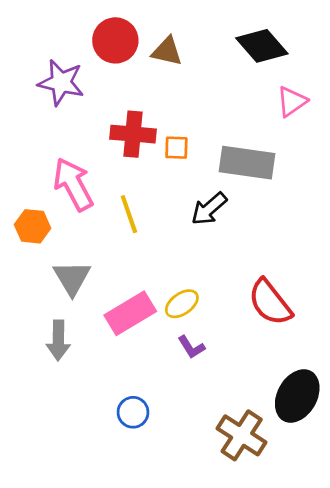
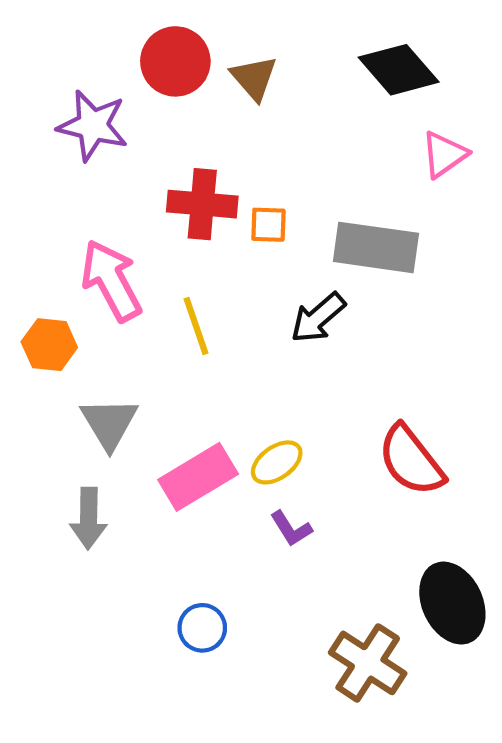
brown triangle: (167, 51) -> (254, 78), turned 36
black ellipse: (297, 396) -> (452, 603), turned -54

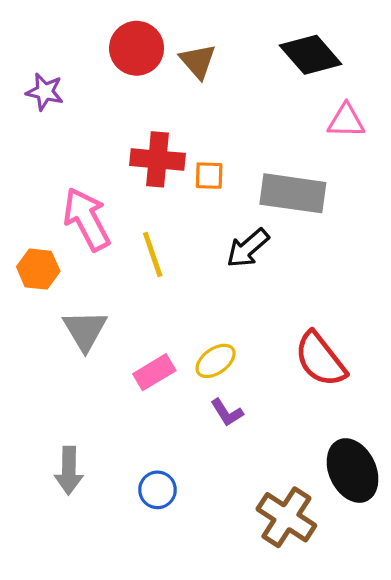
purple star: (93, 125) -> (45, 92), moved, size x0.7
pink triangle: (444, 154) -> (346, 121), turned 36
pink rectangle: (198, 477) -> (154, 372), size x0.7
gray arrow: (89, 518) -> (69, 471), moved

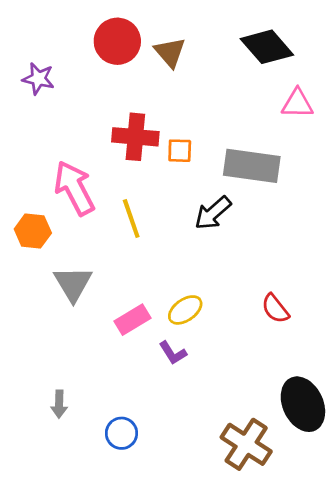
red semicircle: (320, 359) -> (275, 309), size x0.6
purple L-shape: (227, 412) -> (173, 353), moved
gray arrow: (69, 471) -> (59, 404), size x0.7
blue circle: (157, 490) -> (121, 433), moved

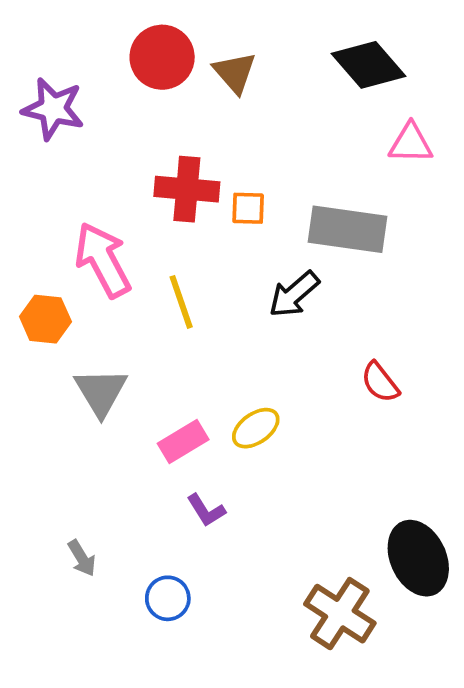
purple star: (38, 79) -> (53, 109), size x1.4
red semicircle: (275, 309) -> (380, 382), moved
purple L-shape: (173, 353) -> (206, 510), moved
gray arrow: (59, 404) -> (82, 558), turned -32

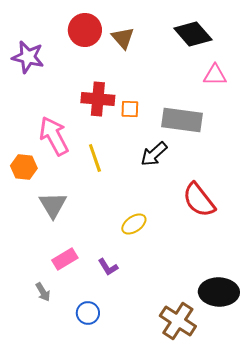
red semicircle: (380, 382) -> (199, 200), size x1.6
pink rectangle: (183, 442) -> (65, 259), moved
black ellipse: (418, 558) -> (219, 292), turned -63

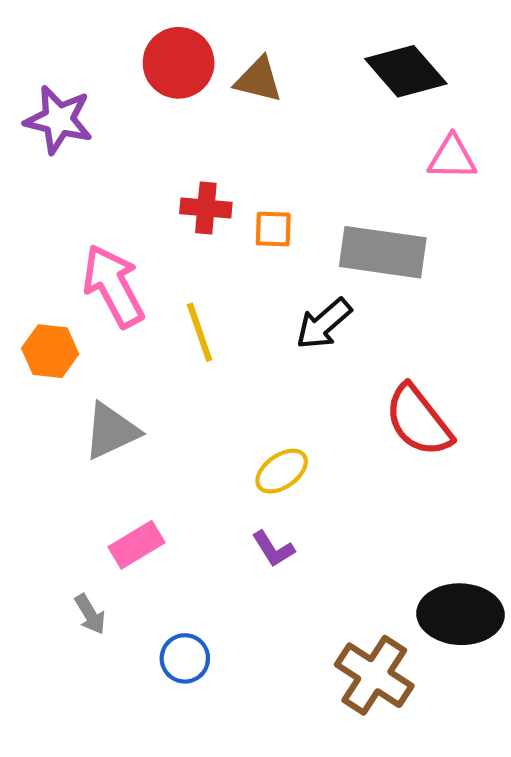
brown triangle: (123, 38) -> (258, 80), turned -35
red cross: (98, 99) -> (206, 208), size x0.7
gray triangle: (53, 205) -> (111, 431), turned 36
purple L-shape: (108, 267) -> (273, 549), moved

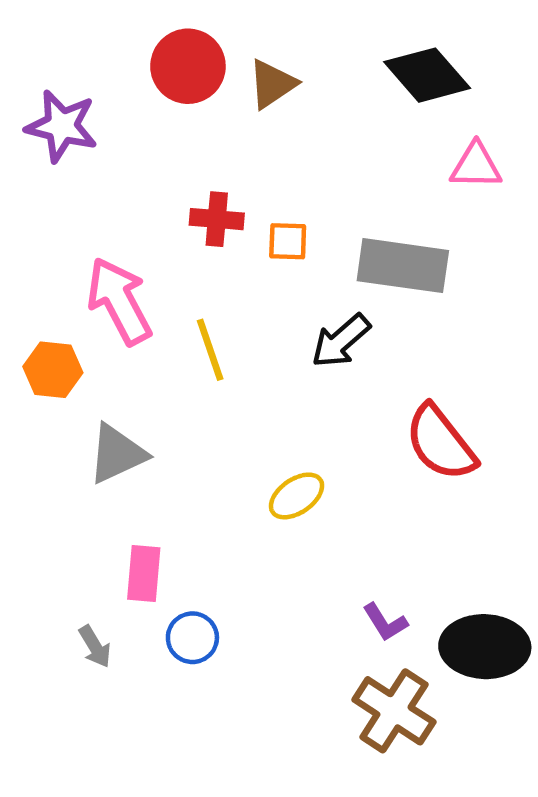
brown triangle: (258, 80) -> (272, 84), turned -48
pink rectangle: (136, 545) -> (144, 573), turned -54
purple L-shape: (273, 549) -> (385, 622), moved
blue circle: (185, 658) -> (192, 638), moved

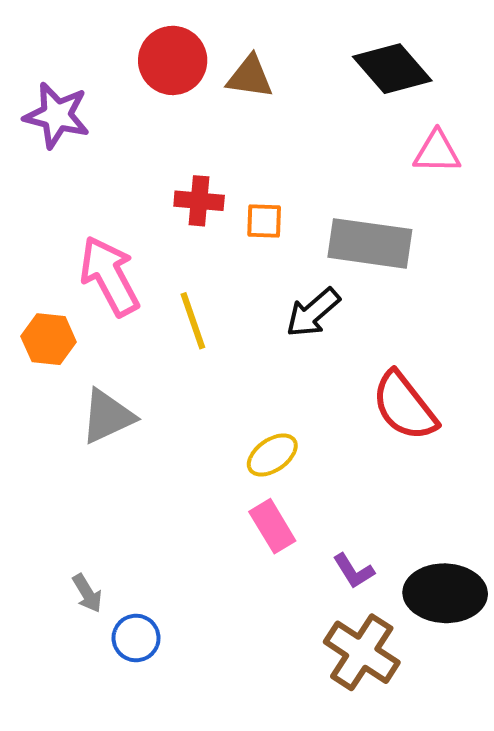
brown triangle: (272, 84) -> (250, 77), turned 42
pink rectangle: (144, 573) -> (272, 526), moved, turned -36
blue circle: (192, 638) -> (136, 638), moved

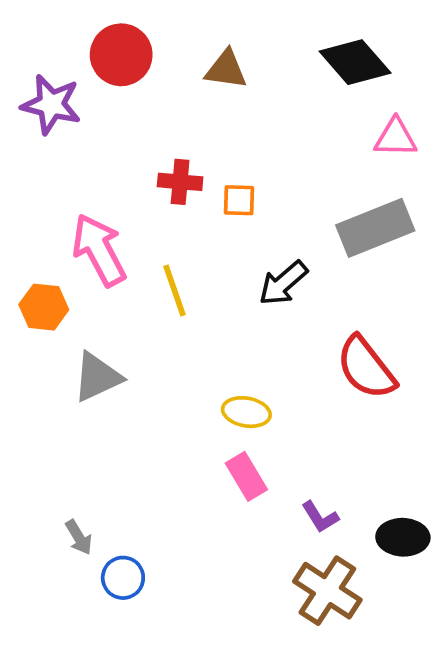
red circle: (173, 60) -> (121, 55), moved
gray rectangle: (370, 243) -> (375, 228), moved, turned -30
yellow ellipse: (272, 455) -> (246, 412), turned 45
black ellipse: (445, 593) -> (403, 537), size x0.7

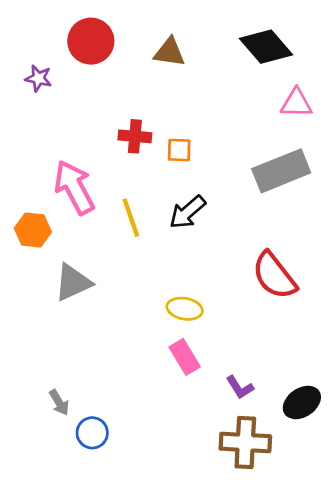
purple star: (51, 104) -> (38, 78), size x0.6
black arrow: (283, 283) -> (187, 212), moved
black ellipse: (403, 537) -> (302, 402), turned -36
brown cross: (327, 591) -> (245, 442), turned -30

